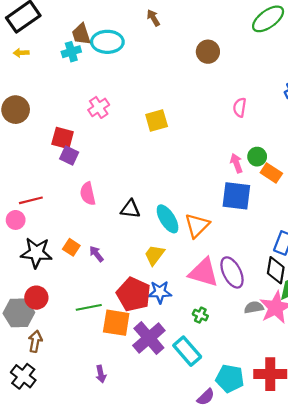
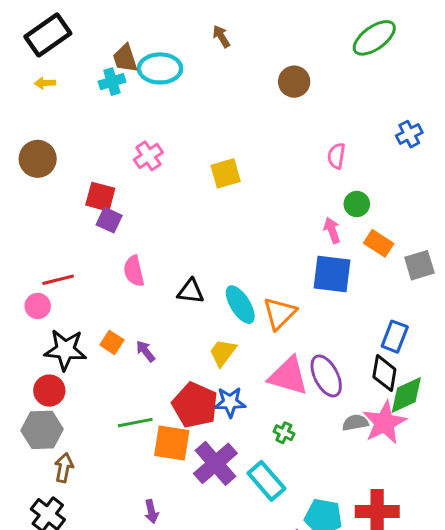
green circle: (257, 157) -> (357, 204), moved
red circle: (36, 298) -> (49, 391), moved

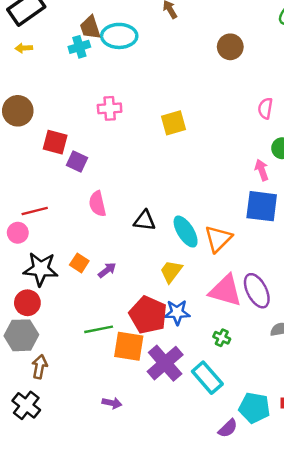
pink cross: (148, 156) -> (110, 108), turned 30
red square: (100, 197) -> (55, 142), moved
purple arrow: (145, 351) -> (107, 270), turned 90
purple arrow: (151, 511) -> (112, 403), turned -66

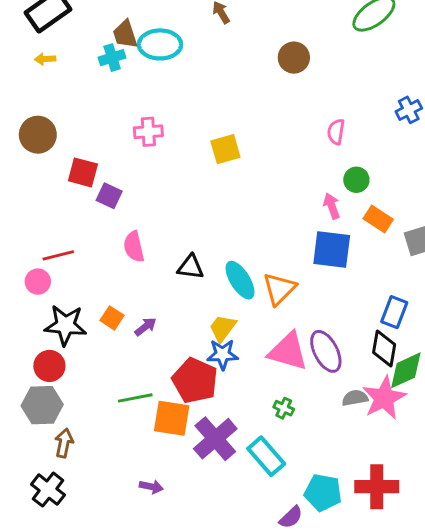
blue star: (177, 312) -> (223, 354), moved

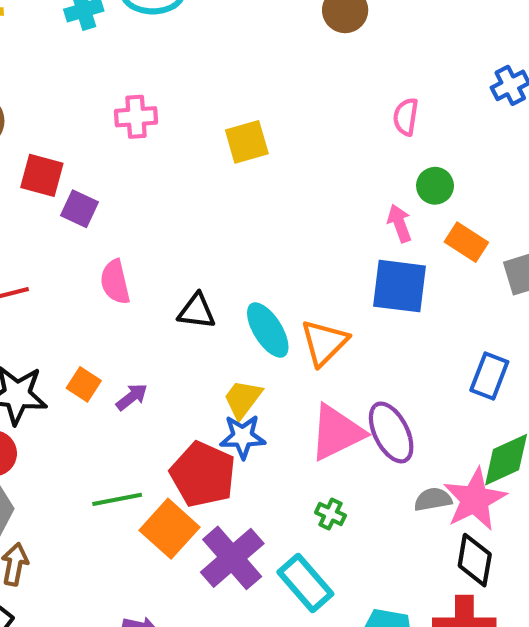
black diamond: (384, 348) -> (475, 560), moved
pink triangle: (288, 351) -> (337, 432), turned -42
orange square: (172, 418) -> (169, 529), turned 33

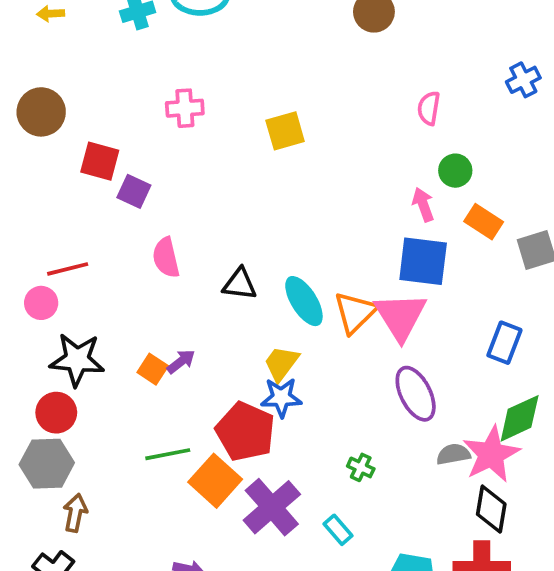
orange square: (84, 384) -> (153, 369), moved
pink triangle: (337, 432) -> (400, 316), moved, turned -36
cyan rectangle: (305, 583) -> (338, 530), size x0.6

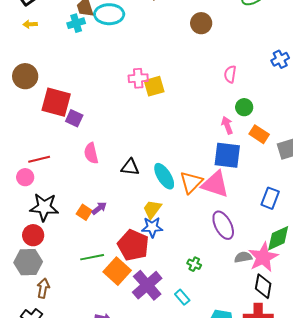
pink cross: (185, 108) -> (138, 78), moved
red square: (100, 161) -> (56, 102), size x1.4
pink triangle: (400, 316) -> (215, 184), turned -40

